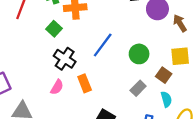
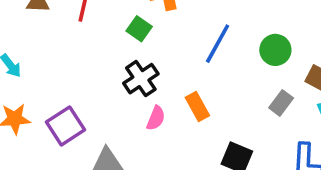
black cross: (65, 59) -> (141, 79), moved, turned 30

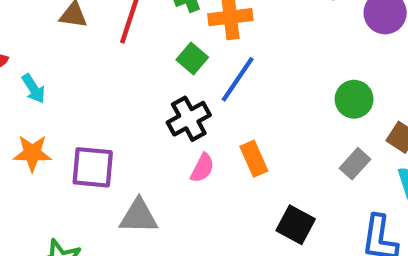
blue line: (218, 44) -> (238, 79), moved
purple square: (66, 126) -> (93, 167), turned 33

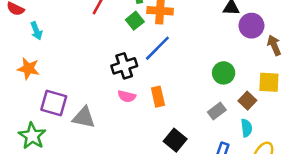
green square: (192, 58) -> (135, 21), moved
purple square: (93, 167) -> (54, 103), moved
pink semicircle: (202, 168) -> (127, 96), turned 66

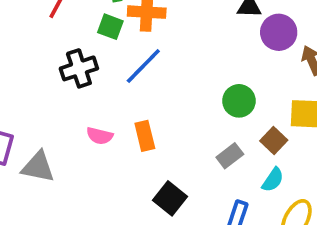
green square: (135, 21) -> (110, 27), turned -30
black cross: (124, 66) -> (79, 68), moved
cyan semicircle: (247, 128) -> (273, 180), turned 42

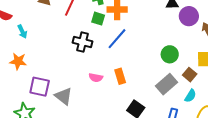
black cross: (79, 68) -> (83, 42), turned 36
gray rectangle: (230, 156) -> (167, 84), size x1.5
gray triangle: (38, 167) -> (64, 96), turned 30

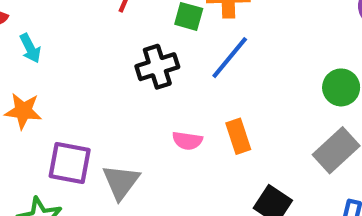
black cross: (83, 42) -> (157, 67), turned -30
gray triangle: (64, 96) -> (121, 182), turned 30

